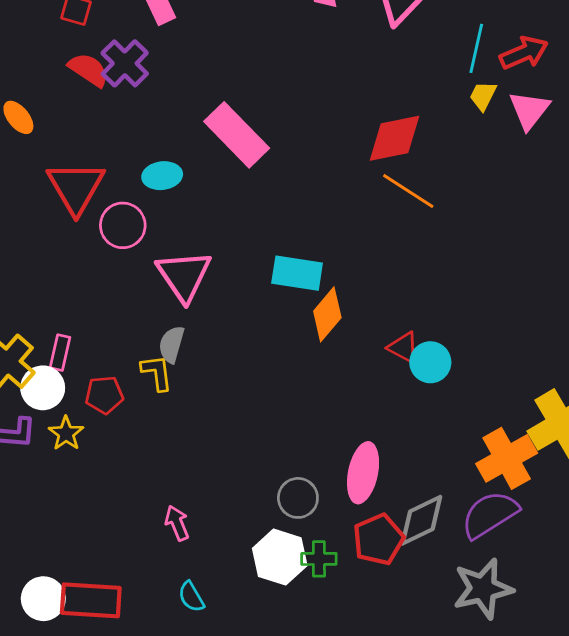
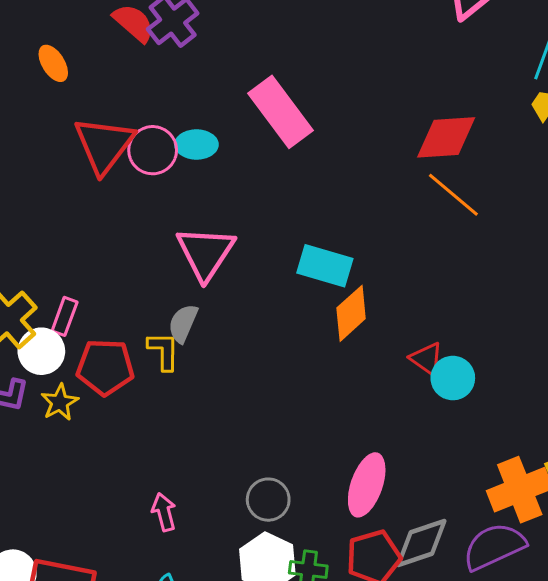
pink circle: (123, 225) -> (153, 150), moved
red pentagon: (104, 395) -> (105, 367), size x1.4
gray circle: (298, 498) -> (268, 500), moved

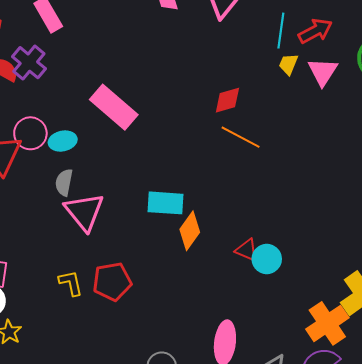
red diamond: (446, 137) -> (227, 100), size x0.7
pink circle: (153, 150) -> (30, 133), moved
gray semicircle: (183, 323) -> (64, 182), moved
red pentagon: (105, 367) -> (112, 282), moved

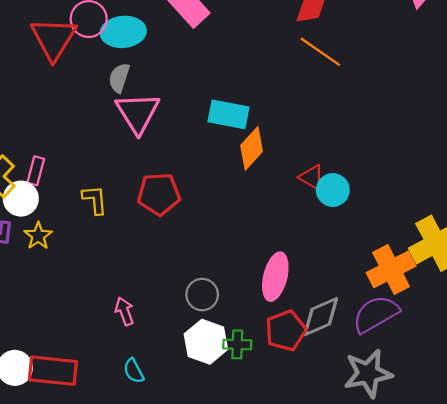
cyan ellipse: (63, 141) -> (123, 32), size x1.4
yellow L-shape: (71, 283) -> (95, 200), moved

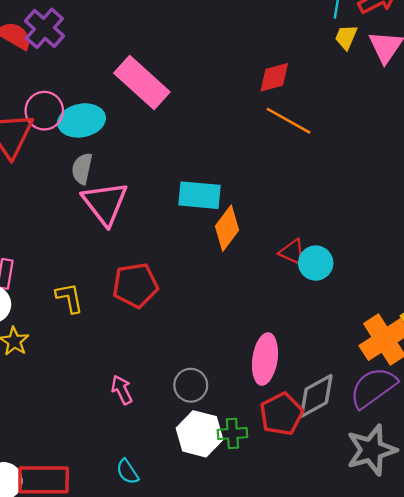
pink arrow: (124, 311) -> (122, 390), moved

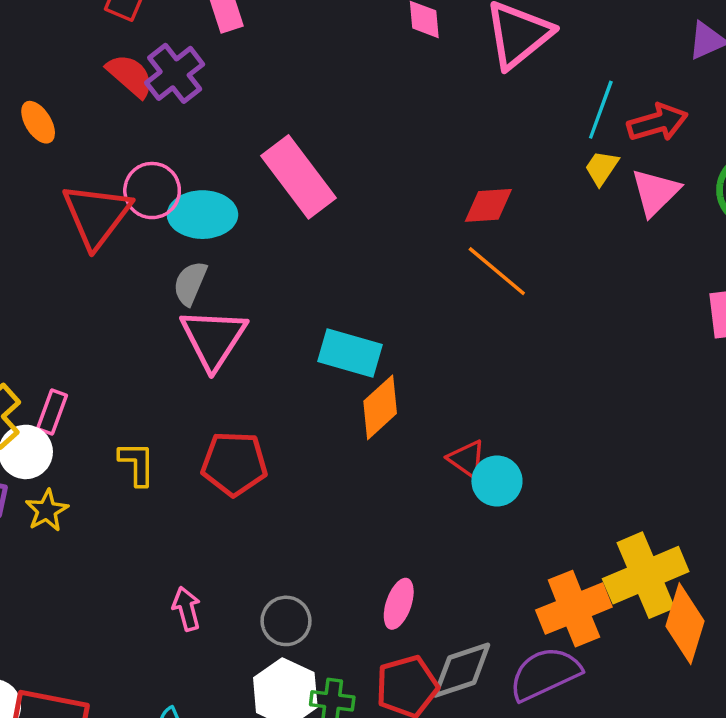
pink ellipse: (265, 359) -> (399, 604), size x0.7

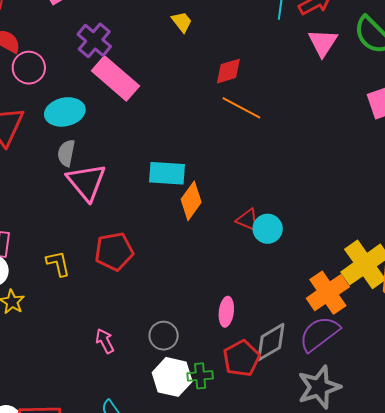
purple cross: (175, 73) -> (94, 40), moved
yellow trapezoid: (602, 168) -> (182, 22), moved, turned 120
pink circle: (152, 191) -> (29, 68), moved

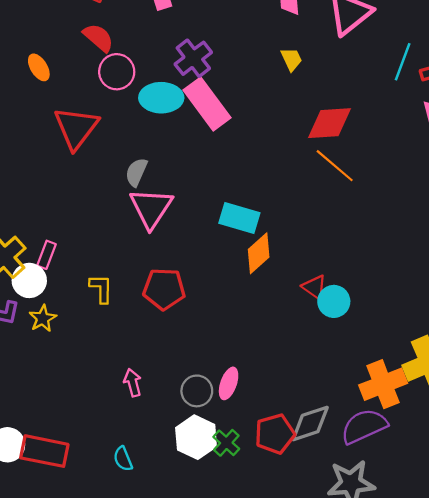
red diamond: (228, 71) -> (330, 123), size x1.4
cyan ellipse: (65, 112) -> (161, 98), moved
pink ellipse: (226, 312) -> (229, 383), moved
green cross: (200, 376) -> (226, 443), turned 35

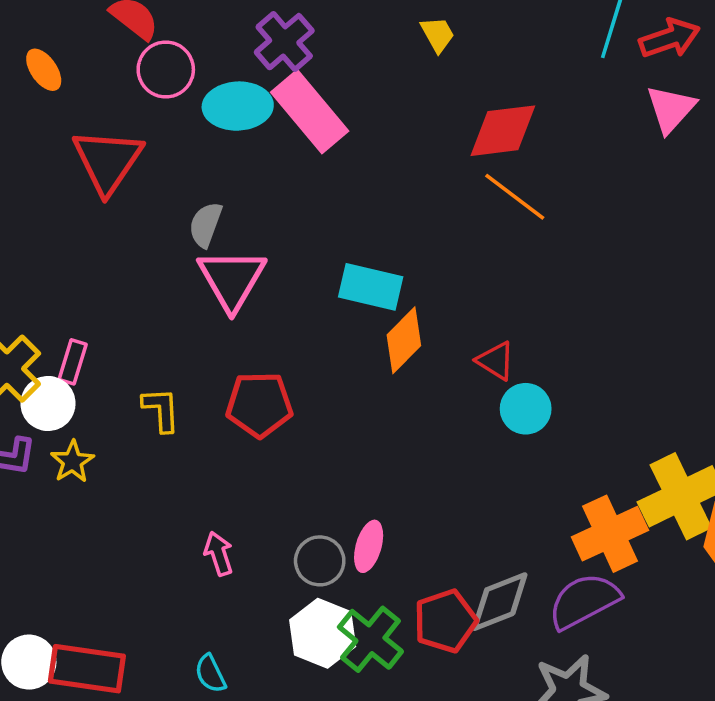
red triangle: (314, 287) -> (496, 361), moved
green cross: (226, 443) -> (370, 639), size x1.5

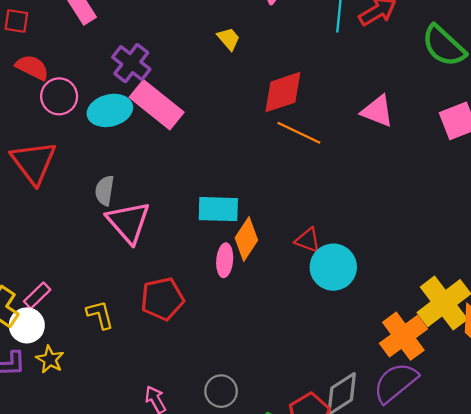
pink triangle: (671, 109) -> (377, 111), moved, turned -39
pink rectangle: (73, 362) -> (37, 296), turned 40
cyan circle: (526, 409) -> (333, 267), size x1.4
pink ellipse: (369, 546) -> (225, 260), moved

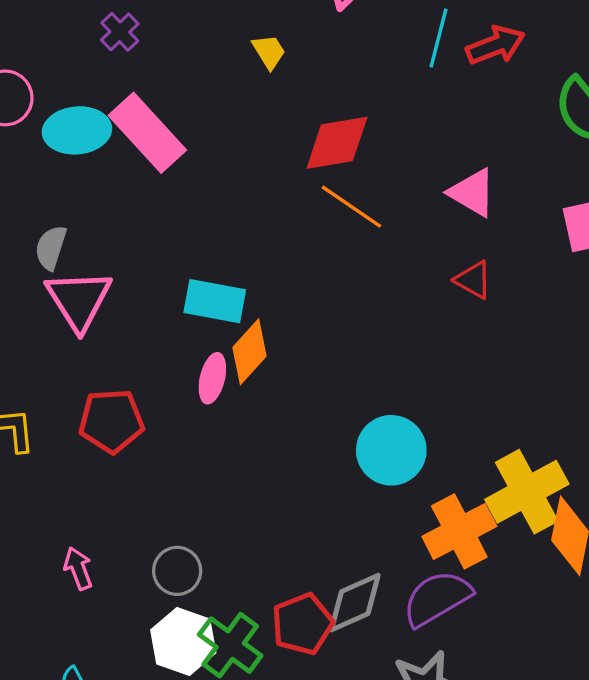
purple cross: (131, 63) -> (120, 32), moved, size x0.7
red triangle: (308, 240) -> (473, 280), moved
cyan circle: (333, 267) -> (391, 450), moved

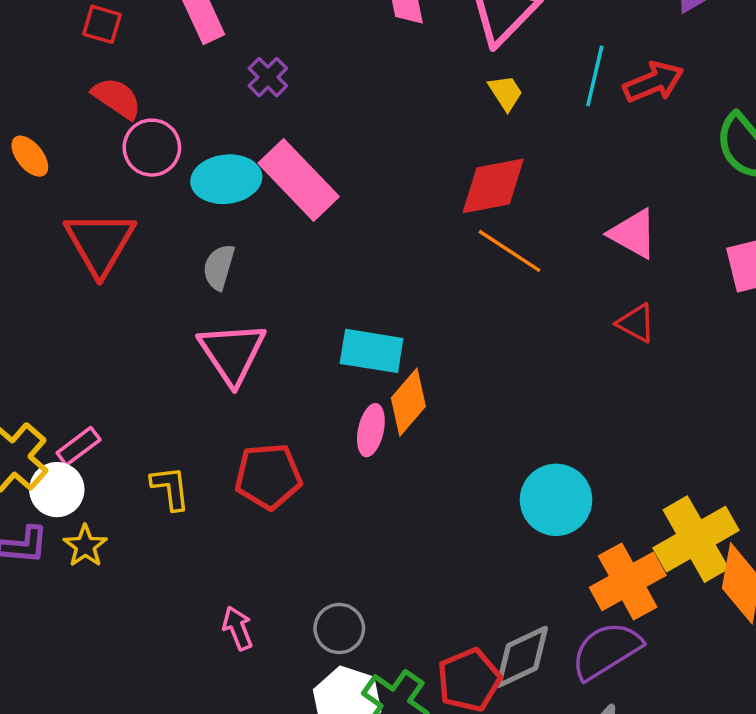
yellow trapezoid: (269, 52) -> (506, 93), moved
gray semicircle: (51, 248) -> (219, 267), moved

